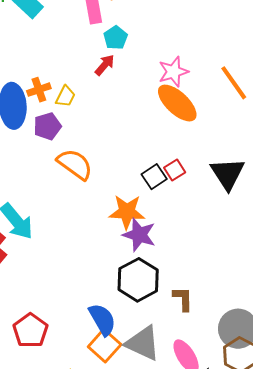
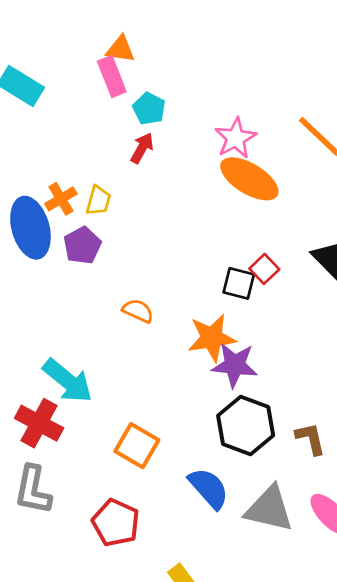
orange semicircle: (75, 164) -> (138, 311), moved, size x0.6
black square: (154, 177) -> (239, 283), turned -30
orange square: (105, 346) -> (137, 446), moved

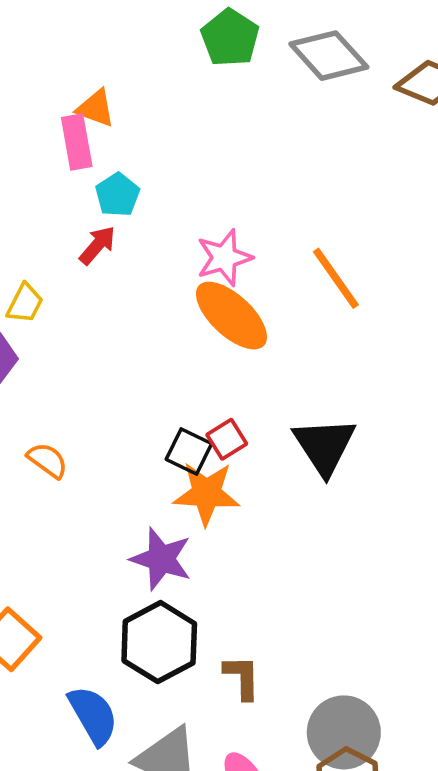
orange star: (212, 338) -> (206, 493), moved

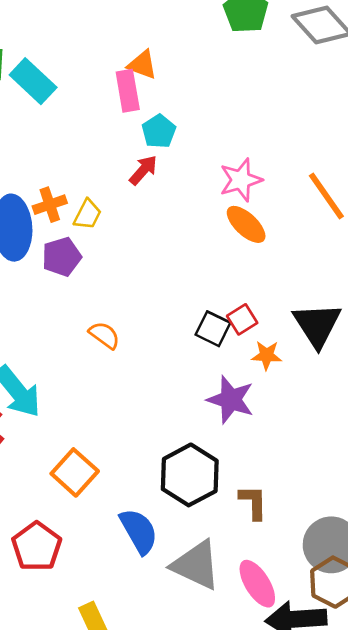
orange ellipse: (231, 316) -> (246, 224), size x0.7
orange star: (206, 493) -> (267, 355), moved, size x0.6
purple star: (161, 559) -> (231, 400), moved

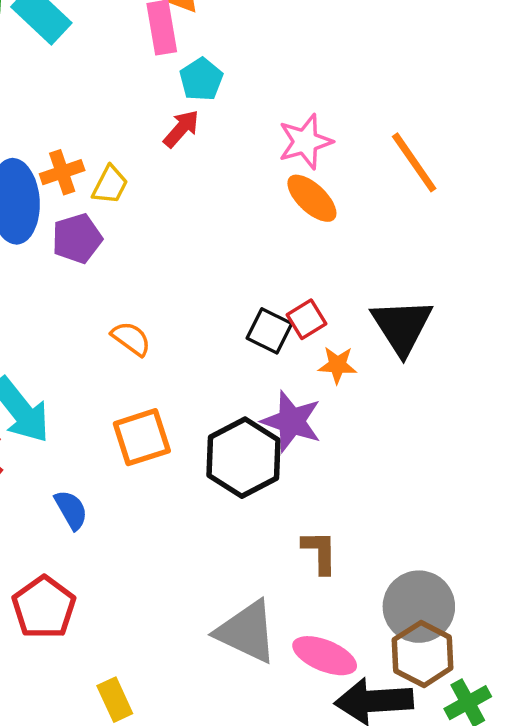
orange square: (75, 472) -> (142, 437), moved, turned 30
black hexagon: (190, 475) -> (243, 458), moved
blue semicircle: (139, 531) -> (71, 510), moved, size x0.7
pink ellipse: (257, 584) -> (325, 656), turned -36

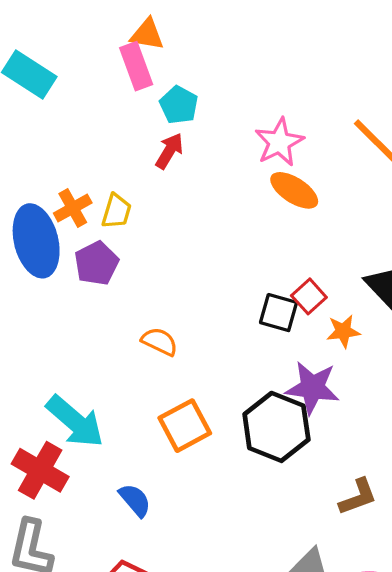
brown L-shape: (320, 552) -> (358, 497), turned 81

